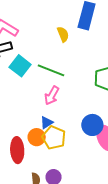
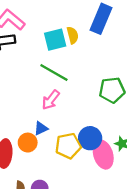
cyan square: (20, 66) -> (55, 40), moved, turned 30
yellow pentagon: (54, 138) -> (68, 146), moved, turned 30

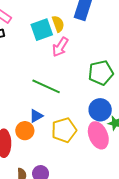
green line: (54, 72) -> (46, 86), moved
pink arrow: (51, 100) -> (60, 47), moved
blue circle: (90, 138) -> (100, 110), moved

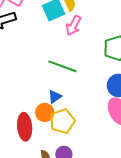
yellow pentagon: (64, 130) -> (62, 121), moved

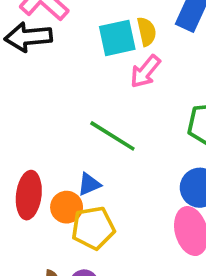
red ellipse: (25, 127) -> (29, 195), moved

